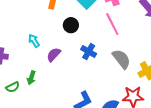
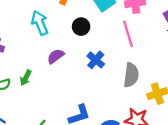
cyan arrow: (34, 41) -> (40, 23), moved, size x1.5
gray semicircle: (121, 59) -> (131, 75), turned 35

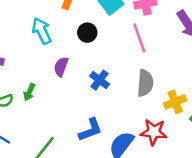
purple semicircle: (56, 56) -> (61, 67), turned -30
blue cross: (96, 60) -> (100, 80), moved

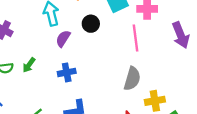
purple semicircle: (61, 67) -> (63, 39), moved
blue cross: (100, 80) -> (67, 72), moved, turned 30

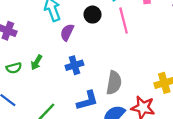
pink line: (135, 38) -> (124, 21), moved
gray semicircle: (132, 79) -> (114, 83), moved

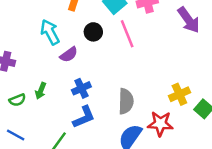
purple semicircle: (67, 32) -> (69, 55), turned -144
blue L-shape: (87, 101) -> (84, 117), moved

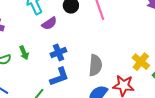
green arrow: (41, 91) -> (24, 53), turned -48
yellow cross: (179, 94) -> (141, 62), turned -30

